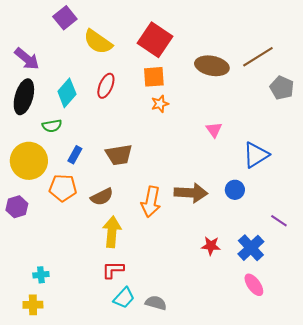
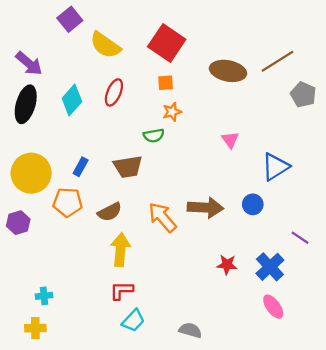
orange square: (154, 77) -> (166, 83), size x0.7
green semicircle: (52, 126) -> (154, 135), moved
orange arrow: (151, 202) -> (162, 217), turned 128
gray semicircle: (156, 303) -> (190, 330), moved

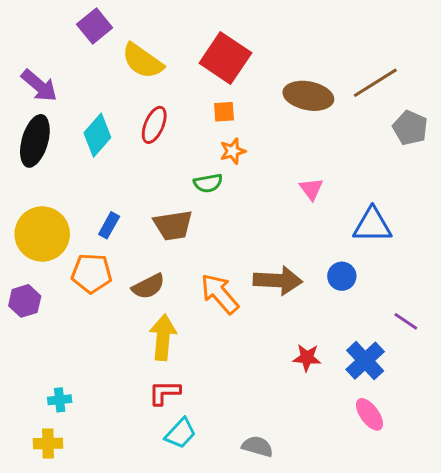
blue triangle: (275, 167) -> (372, 225), turned 32

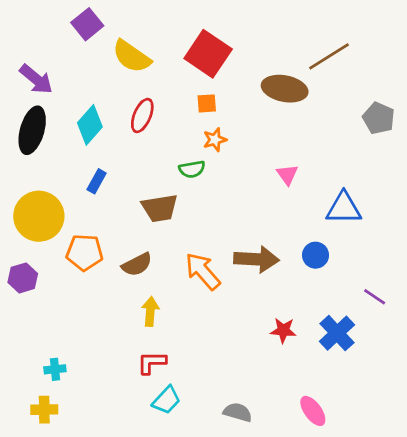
brown line: (375, 83) -> (329, 56), moved
blue rectangle: (109, 225) -> (97, 181), moved
yellow arrow: (163, 337) -> (150, 312), size x0.7
pink ellipse: (369, 414) -> (313, 411), moved

